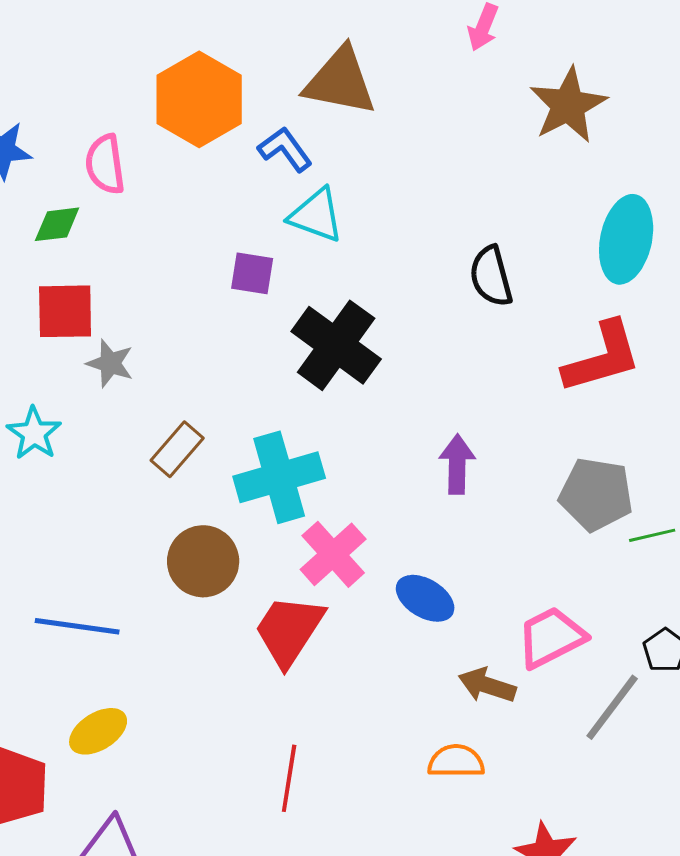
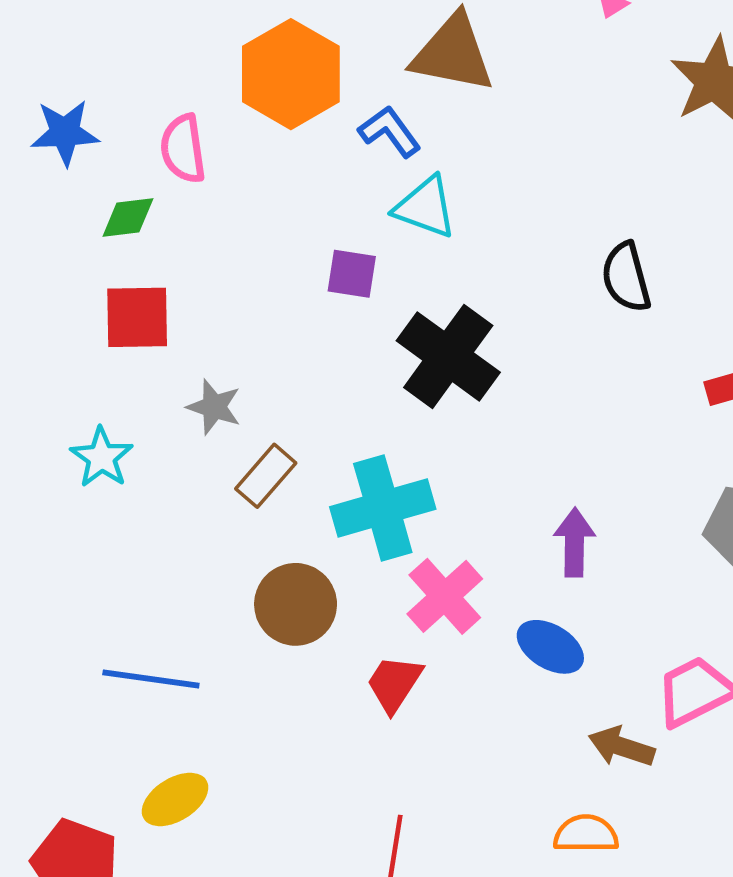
gray star: (110, 363) -> (214, 407), moved
purple arrow: (457, 464) -> (574, 542), moved
red trapezoid: (289, 630) -> (394, 684), size x0.7

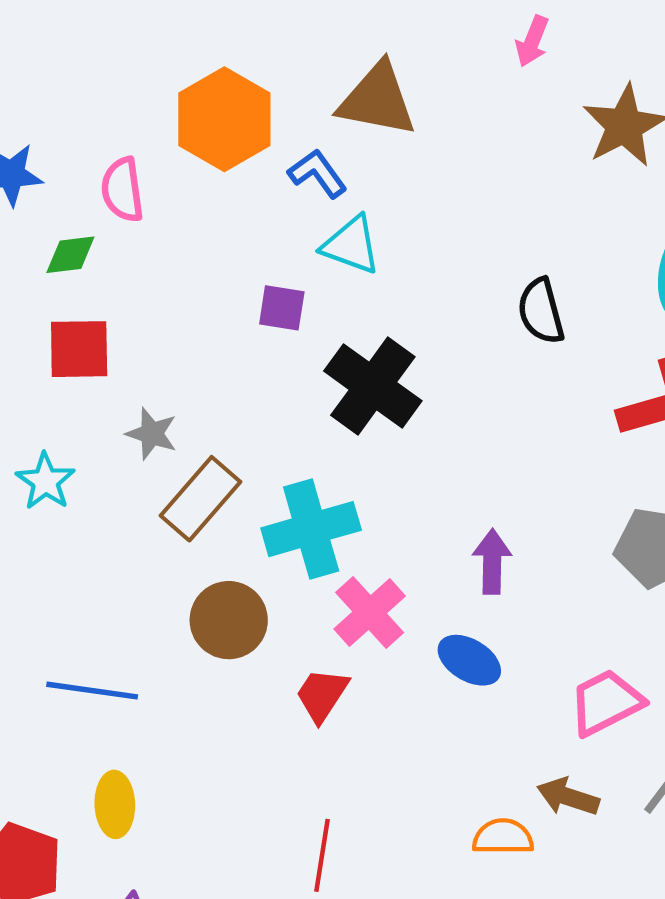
brown rectangle: (266, 476) -> (200, 499), size x1.4
brown arrow: (622, 747) -> (568, 797), moved
yellow ellipse: (175, 799) -> (115, 804), turned -60

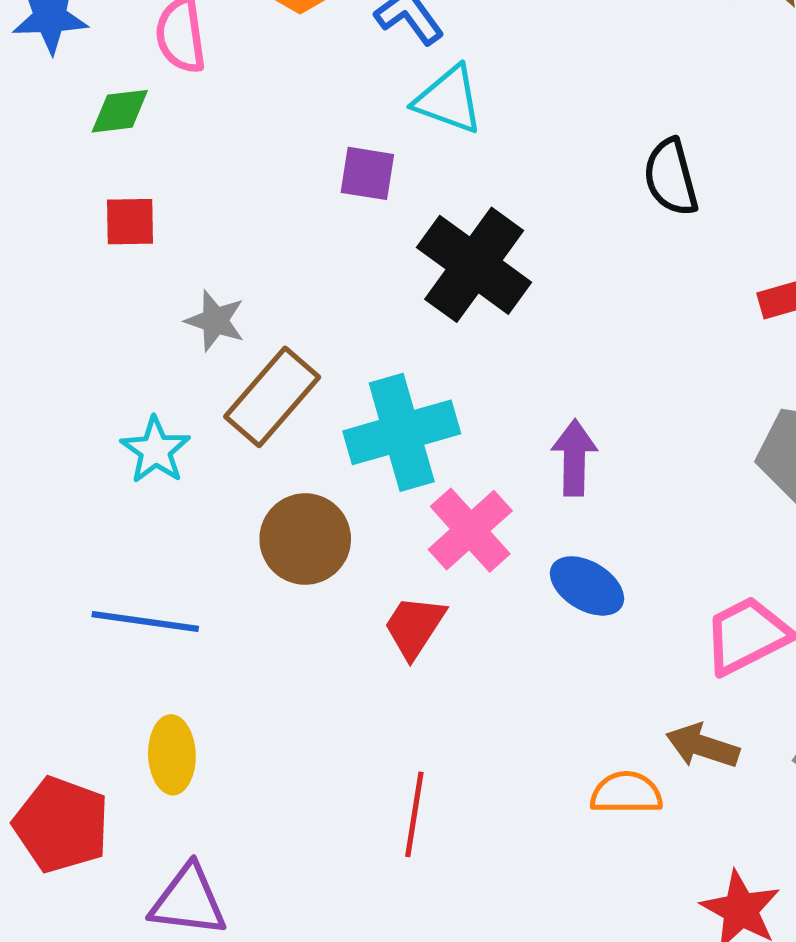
red square: (79, 349) -> (130, 222), size x0.7
cyan star: (45, 481) -> (155, 450), moved
purple arrow: (492, 562) -> (574, 458), moved

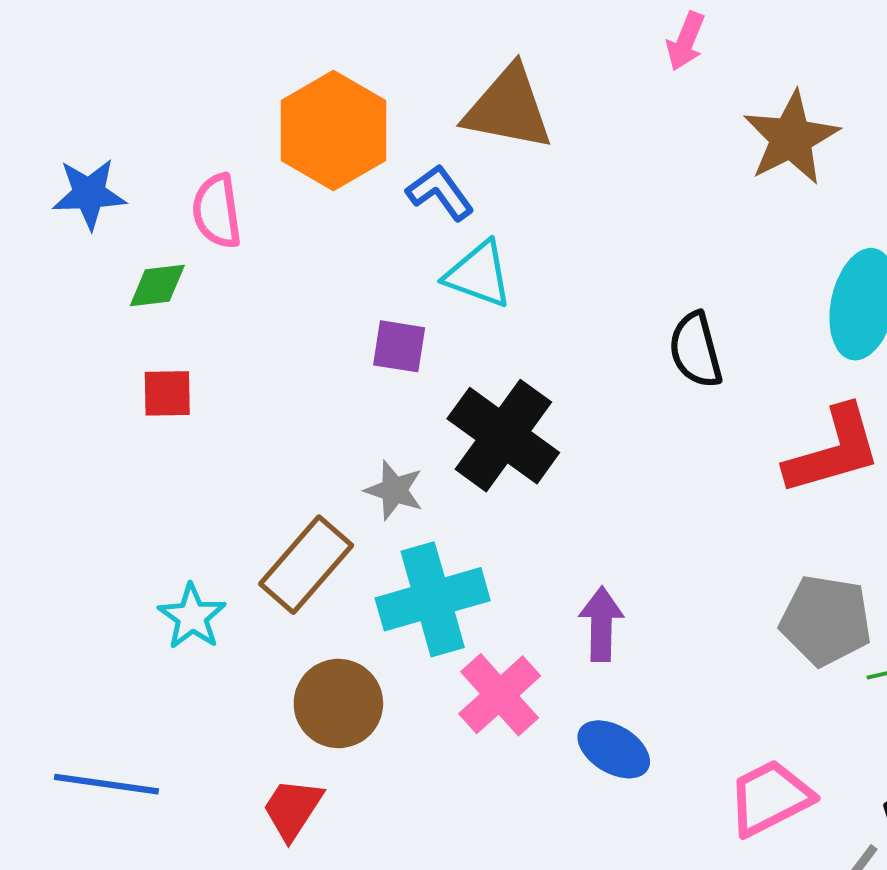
gray star: (215, 321) -> (394, 490), moved
blue line: (145, 622) -> (106, 784), moved
red trapezoid: (414, 627) -> (293, 809), moved

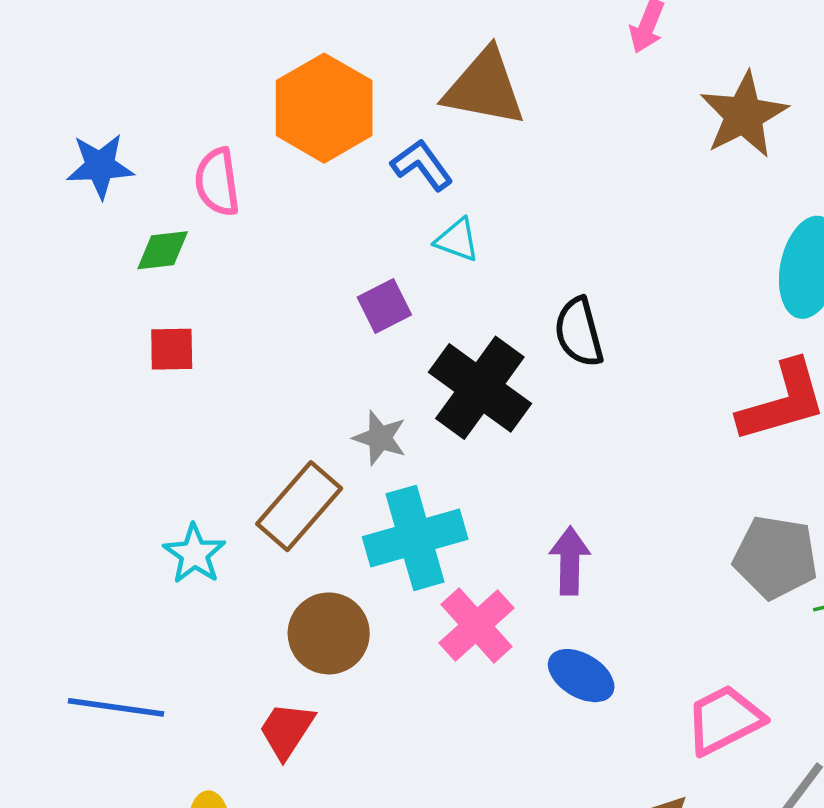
cyan triangle: (479, 274) -> (457, 240), size x0.7
purple square: (399, 346) -> (384, 306), turned -36
black semicircle: (696, 350) -> (579, 332), moved

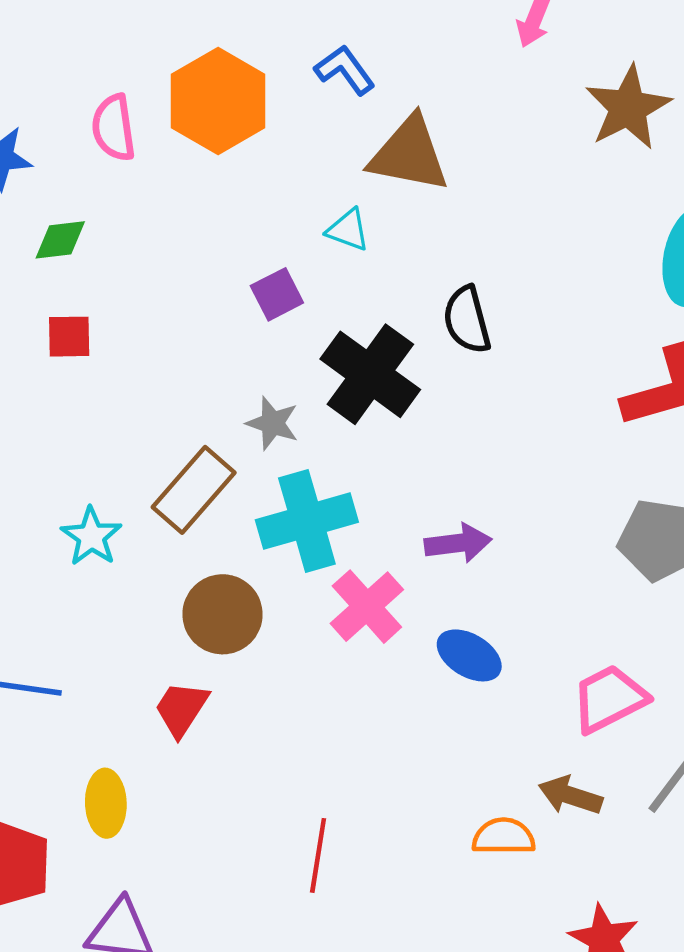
brown triangle: (484, 88) -> (409, 154), moved
blue L-shape: (422, 165) -> (345, 70), moved
pink semicircle: (217, 182) -> (114, 128), moved
purple arrow: (570, 561) -> (458, 543), turned 82

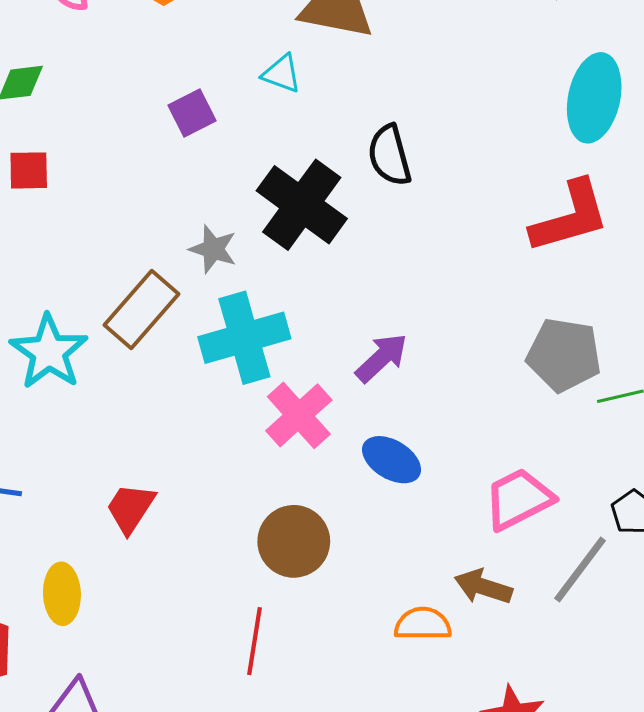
purple square: (277, 294) -> (192, 113), moved
cyan star: (91, 537) -> (49, 352), size x1.4
purple arrow: (458, 543) -> (381, 358), turned -36
brown circle: (223, 614) -> (294, 541), moved

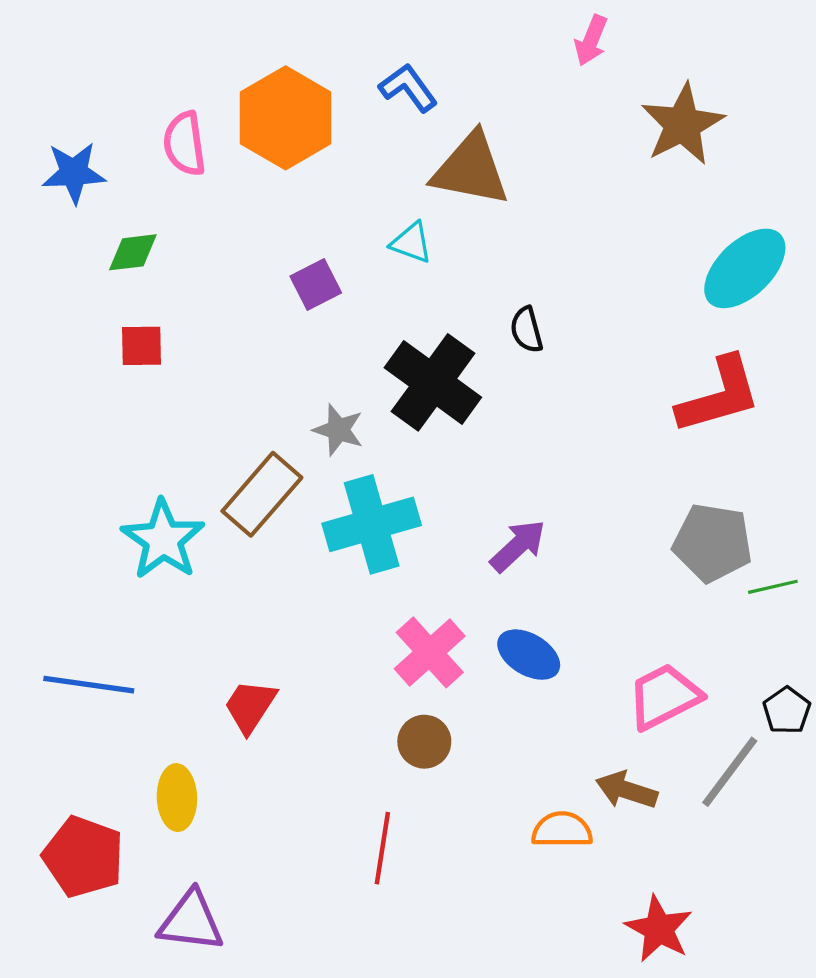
cyan ellipse: (594, 98) -> (745, 268), turned 34
black semicircle: (390, 155) -> (527, 330), size x0.7
pink cross: (299, 415) -> (430, 652), moved
brown circle: (294, 541) -> (424, 742), size x0.7

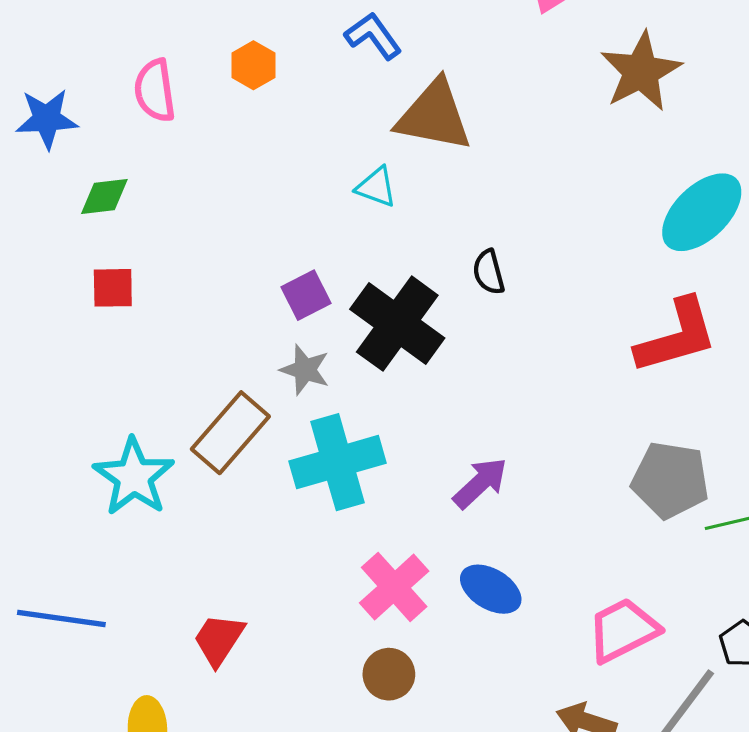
orange hexagon: (286, 118) -> (253, 65), size x0.5
purple square: (316, 285) -> (306, 295), moved

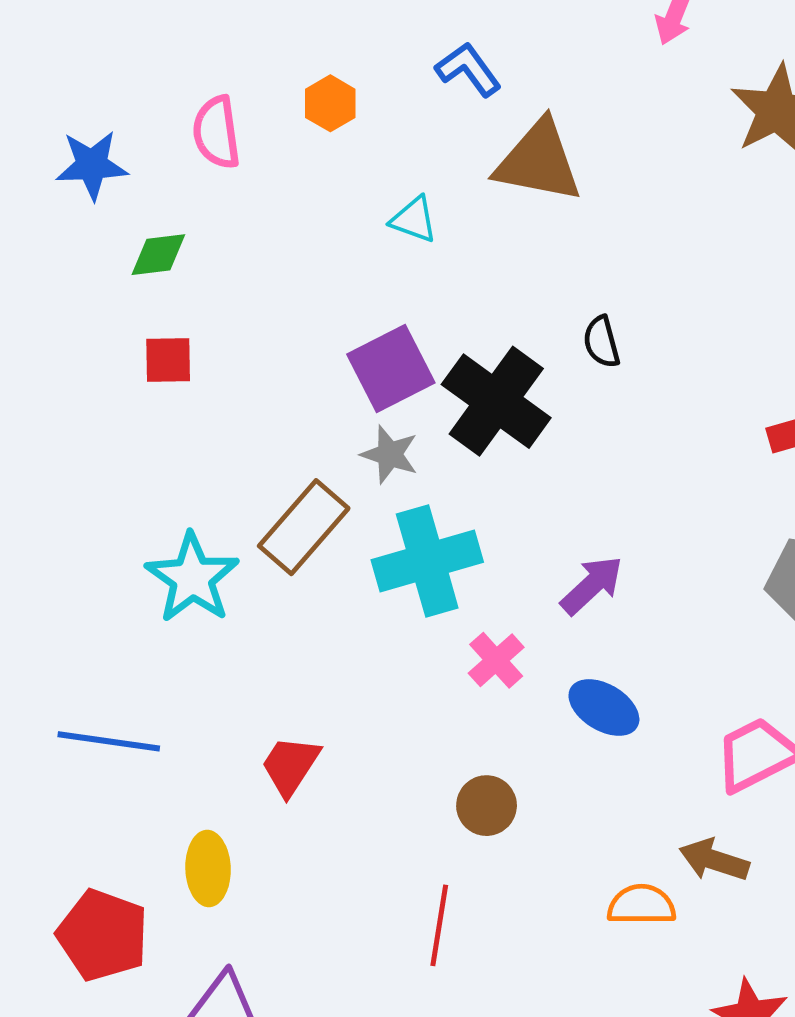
cyan triangle: (376, 187) -> (414, 220), moved
purple square: (306, 295) -> (391, 368), size x1.5
pink cross: (394, 587) -> (496, 660), moved, size x0.7

